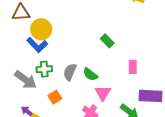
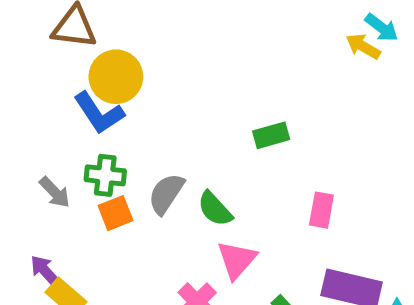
green rectangle: (107, 41) -> (271, 135), turned -72
gray arrow: (25, 80) -> (55, 192), size x0.6
orange square: (55, 97) -> (115, 213), moved

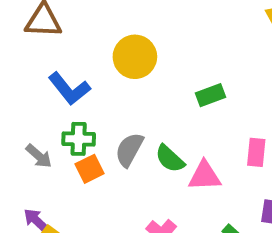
yellow circle: (116, 77) -> (135, 57), moved
pink triangle: (237, 260) -> (205, 176), moved, turned 51

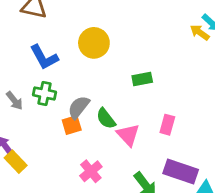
orange square: (89, 169) -> (72, 125), moved
pink triangle: (205, 176) -> (128, 135), turned 40

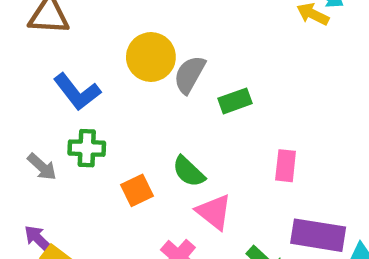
gray semicircle: (79, 107) -> (190, 75), moved
pink triangle: (128, 135) -> (214, 212), moved

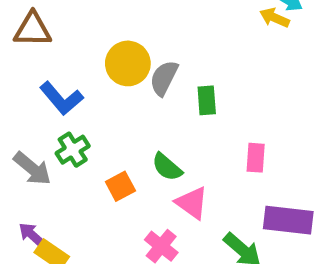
green rectangle: (235, 101) -> (207, 100), turned -72
green cross: (87, 148) -> (73, 150), turned -32
gray arrow: (42, 167) -> (32, 169), size x1.4

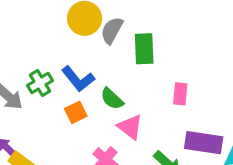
blue L-shape: (61, 98) -> (78, 79), moved
green rectangle: (207, 100) -> (144, 49), size x1.4

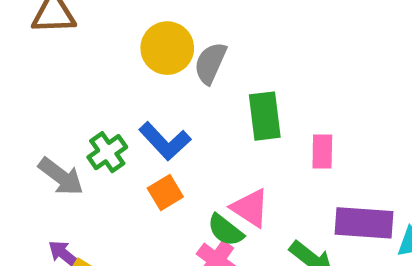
green rectangle: (144, 49) -> (265, 116), moved
green semicircle: (112, 99) -> (225, 230), moved

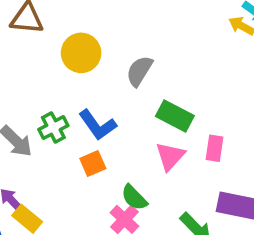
yellow circle: (167, 48) -> (81, 53), moved
green rectangle: (265, 116) -> (175, 116), turned -63
pink triangle: (250, 208) -> (170, 156), moved, turned 32

